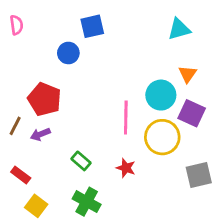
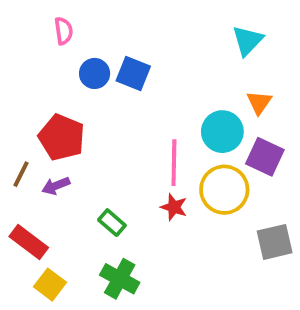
pink semicircle: (16, 25) -> (64, 31), moved
blue square: (92, 26) -> (133, 73), moved, turned 35
cyan triangle: (179, 29) -> (248, 41), turned -30
red star: (126, 168) -> (174, 207), moved
red rectangle: (21, 175) -> (29, 242), size x1.4

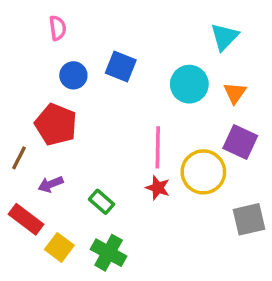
blue circle: (95, 73) -> (73, 75), moved
cyan circle: (222, 132) -> (189, 84), moved
purple arrow: (56, 186) -> (51, 184), moved
yellow square: (50, 285) -> (59, 247), moved

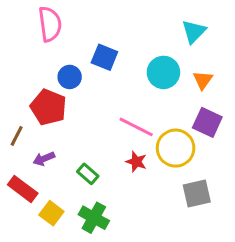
pink semicircle: (58, 28) -> (50, 24), size x1.6
blue circle: (73, 75) -> (70, 77), moved
pink line: (158, 147) -> (136, 127), turned -64
gray square: (249, 219) -> (197, 193), moved

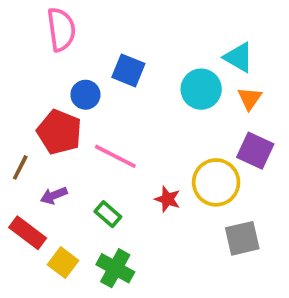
cyan triangle: (194, 32) -> (238, 57), moved, turned -44
pink line: (136, 127) -> (115, 156), moved

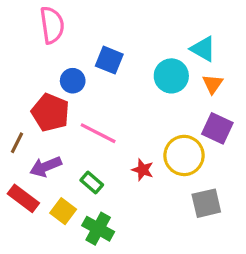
purple arrow: (54, 195) -> (46, 167), size x1.4
yellow square: (63, 263) -> (63, 211), moved

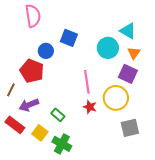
purple square: (217, 128) -> (128, 74), moved
pink line: (98, 133) -> (87, 82), moved, turned 55

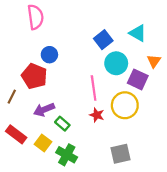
blue square: (69, 38) -> (103, 40), moved, turned 30
cyan circle: (108, 48) -> (116, 63), moved
orange triangle: (134, 53) -> (154, 61), moved
purple arrow: (29, 105) -> (44, 110), moved
gray square: (130, 128) -> (121, 154), moved

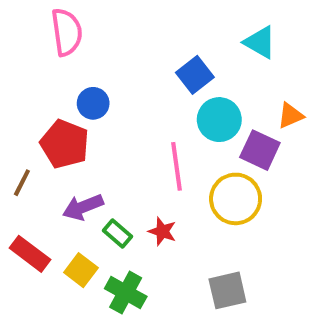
cyan triangle: (138, 33) -> (260, 42), moved
orange triangle: (154, 61) -> (290, 116), turned 32
red star: (97, 115) -> (162, 231), moved

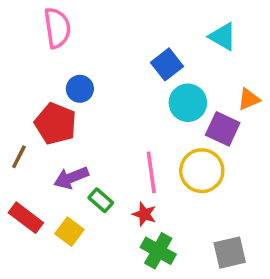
pink line: (177, 166) -> (151, 172), moved
red star: (162, 231) -> (144, 214), moved
gray square: (227, 290) -> (230, 253), moved
green cross: (126, 293) -> (158, 251), moved

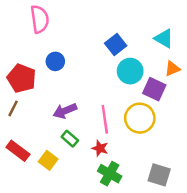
cyan triangle: (223, 37) -> (164, 38), moved
red pentagon: (56, 124) -> (22, 78), moved
purple arrow: (71, 178) -> (65, 111), moved
gray square: (230, 253) -> (159, 175), turned 30

